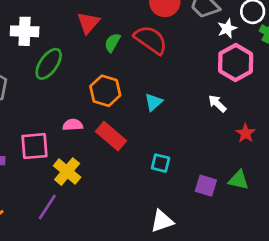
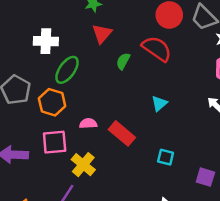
green semicircle: (112, 43) -> (123, 61), moved
orange hexagon: (105, 91) -> (52, 102), moved

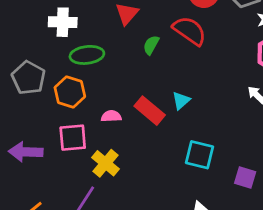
green ellipse: (67, 70) -> (87, 55), turned 48
cyan triangle: (159, 103) -> (181, 101), moved
red rectangle: (122, 133) -> (150, 111), moved
cyan square: (166, 157) -> (200, 155), size x1.5

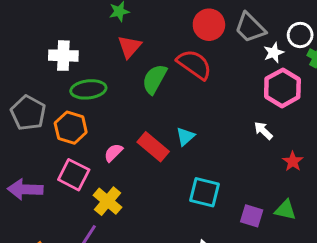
green semicircle: (151, 45) -> (155, 79), size x1.5
pink semicircle: (111, 116) -> (113, 153), turned -42
pink square: (73, 138) -> (74, 175), turned 32

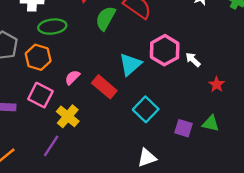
pink hexagon: (282, 88) -> (165, 50), moved
cyan triangle: (185, 136) -> (130, 64), size x1.5
red rectangle: (153, 147) -> (104, 87), moved
cyan square: (205, 192) -> (146, 109), turned 30

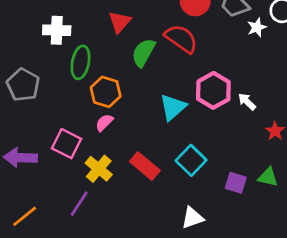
green ellipse: (52, 27) -> (80, 62), turned -72
orange hexagon: (38, 57) -> (106, 92), moved
red rectangle: (104, 87) -> (145, 166), moved

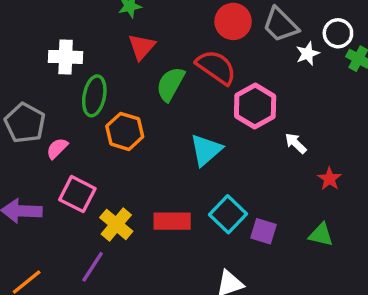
pink hexagon: (213, 90) -> (255, 106), moved
pink semicircle: (104, 123) -> (57, 148), moved
red rectangle: (145, 166) -> (172, 221), turned -40
purple square: (236, 183) -> (264, 231), moved

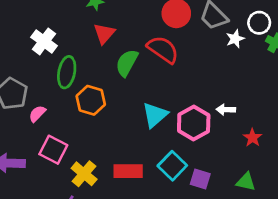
white cross: (66, 57) -> (44, 41), turned 35
pink hexagon: (255, 106) -> (194, 123), moved
white arrow: (296, 143) -> (226, 110), turned -42

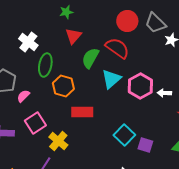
cyan triangle: (155, 115) -> (111, 79), moved
pink hexagon: (194, 123) -> (140, 86), moved
pink square: (53, 150) -> (35, 123), turned 30
red rectangle: (128, 171) -> (82, 112), moved

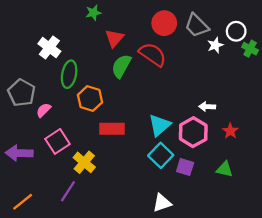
red triangle: (73, 36) -> (114, 38), moved
cyan triangle: (111, 79) -> (160, 125), moved
pink hexagon: (140, 86) -> (193, 132), moved

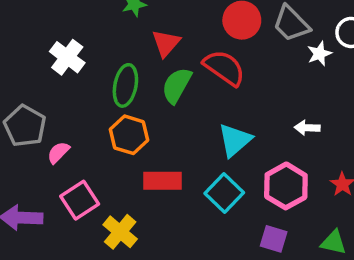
green ellipse: (69, 74) -> (125, 85), moved
white arrow: (207, 107) -> (307, 128), moved
cyan triangle: (160, 125) -> (235, 140), moved
cyan square: (161, 155) -> (224, 193), moved

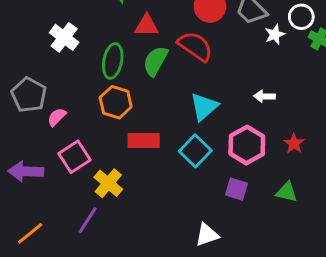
red triangle: (166, 43) -> (147, 26), turned 50

